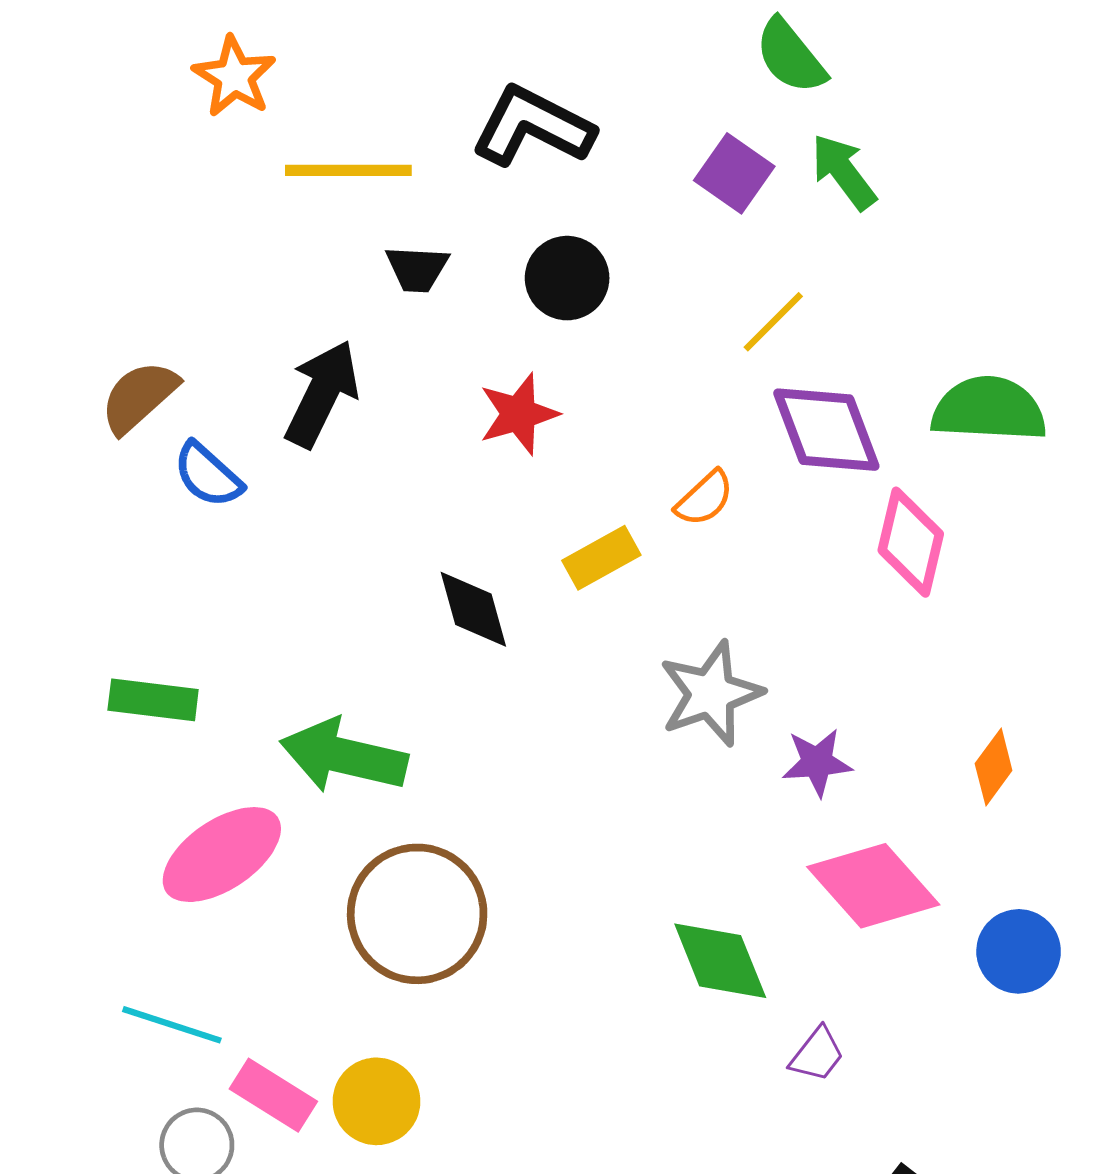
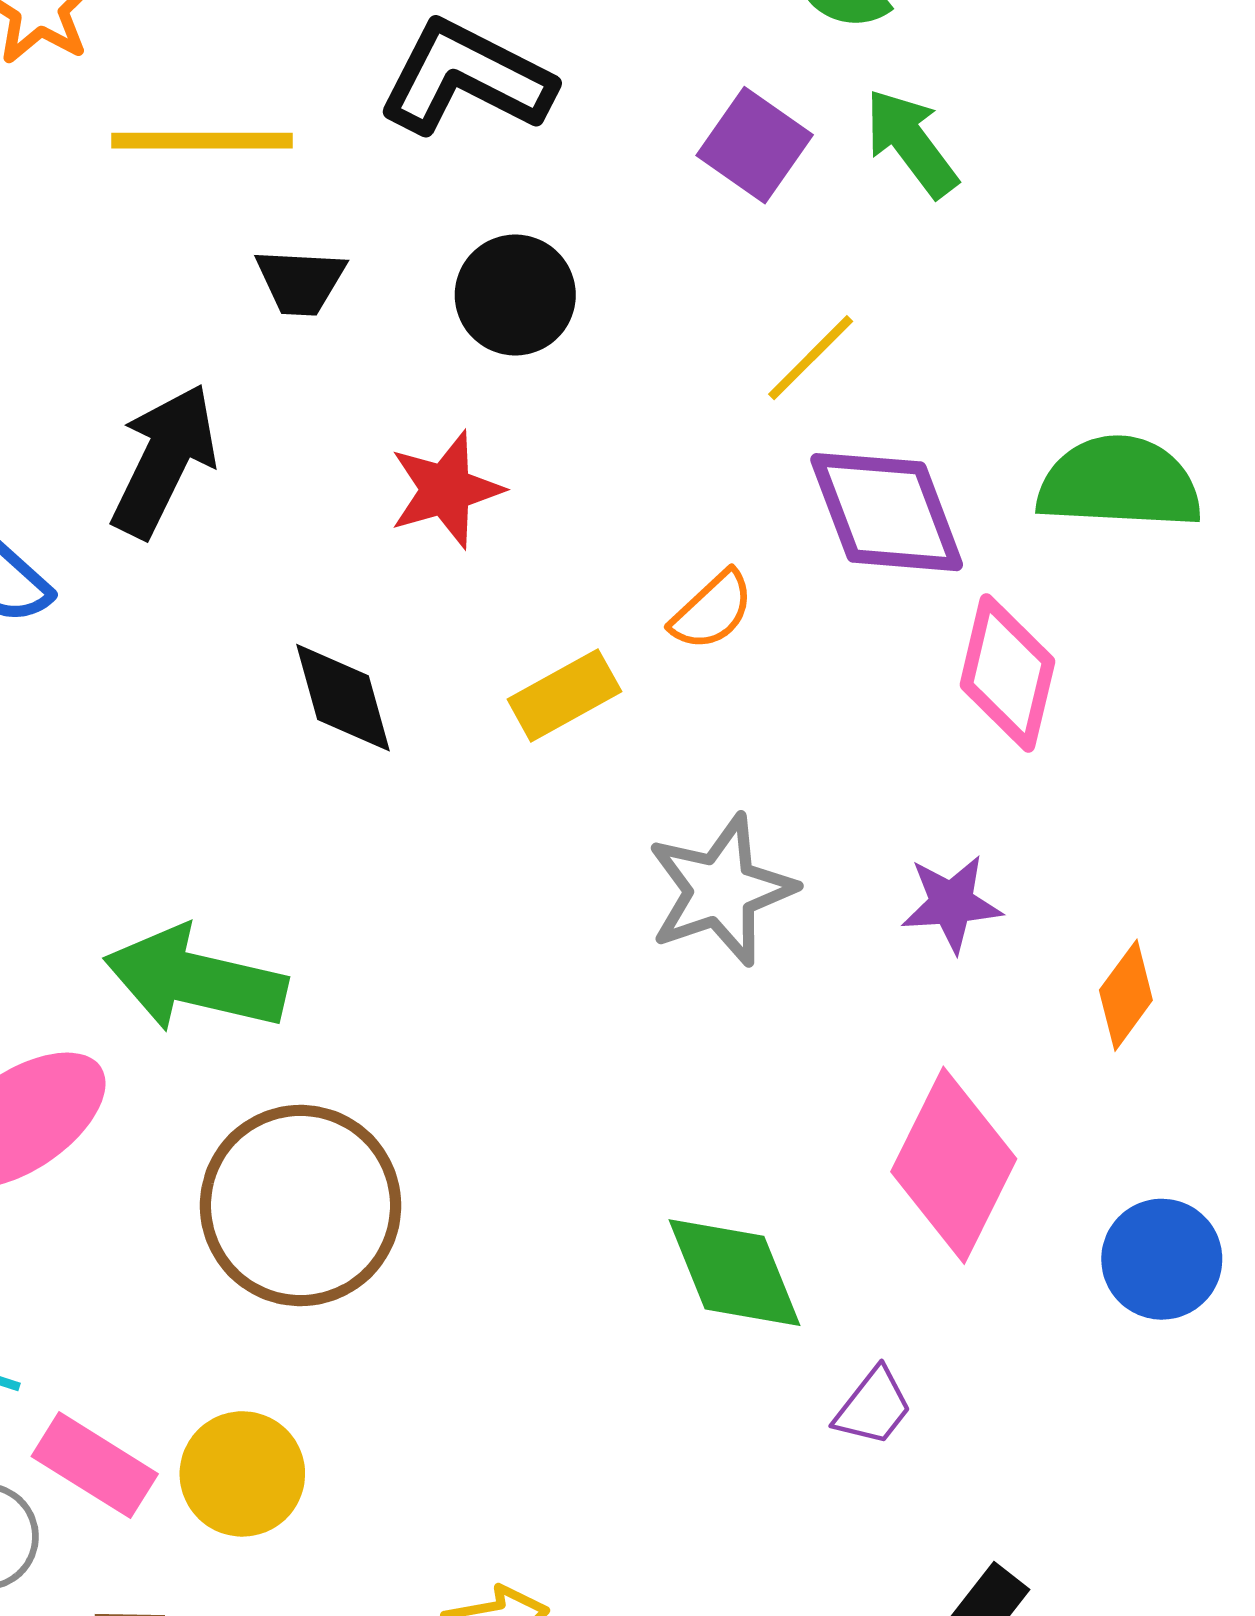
black diamond: (473, 609) -> (343, 698), moved
purple star: (817, 762) -> (951, 904), moved
pink diamond: (873, 886) -> (954, 1165), turned 68

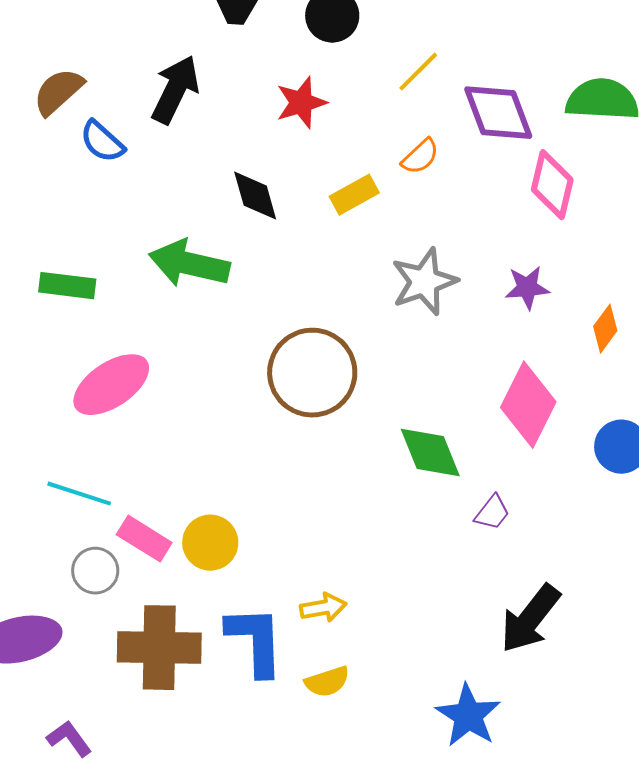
yellow line: (811, 358) -> (418, 72), moved
green arrow: (195, 980) -> (189, 264), moved
brown circle: (301, 1206) -> (312, 373), moved

